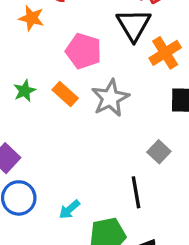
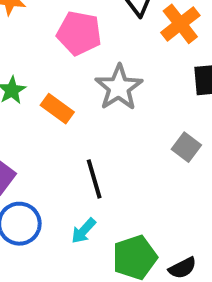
orange rectangle: (65, 94) -> (57, 109), moved
black line: (136, 192) -> (94, 179), moved

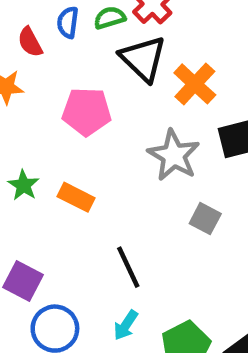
gray star: (119, 87) -> (174, 155), moved
gray square: (186, 147) -> (205, 219), moved

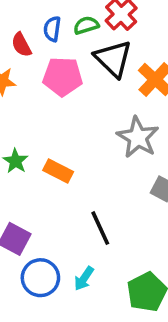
pink pentagon: (87, 112) -> (63, 77), moved
cyan arrow: (126, 325) -> (84, 279), moved

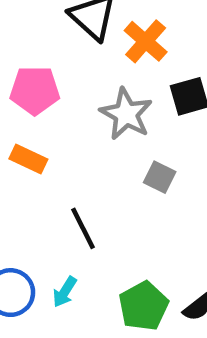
pink pentagon: (63, 77) -> (35, 90), moved

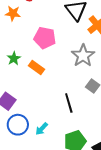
black line: (83, 228) -> (69, 103), moved

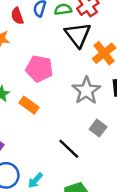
black line: (69, 103) -> (69, 149), turned -30

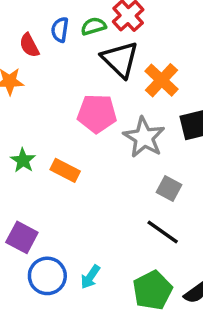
pink pentagon: (39, 69) -> (97, 114), moved
black line: (69, 149) -> (163, 232), moved

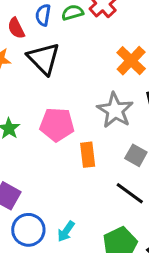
black triangle: (120, 59) -> (44, 59), moved
pink pentagon: (97, 114) -> (57, 125), moved
orange rectangle: (65, 170) -> (88, 155), moved, turned 55

